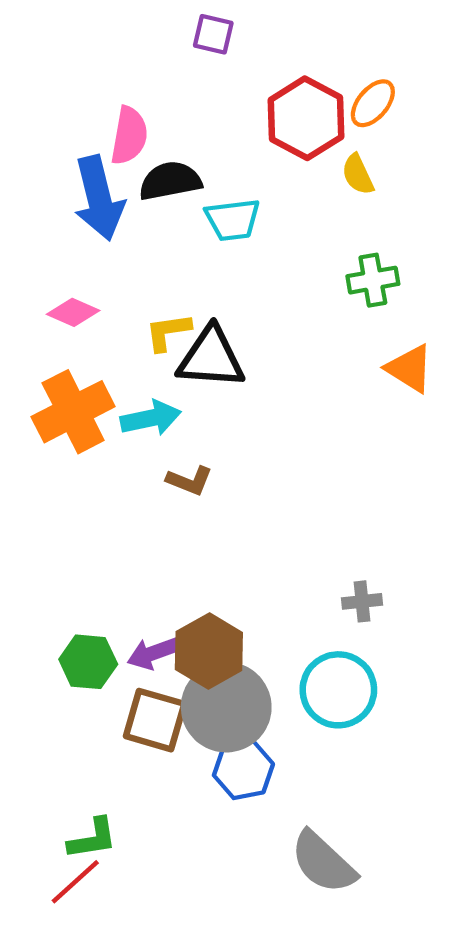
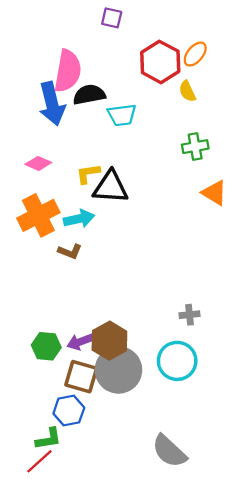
pink semicircle: (129, 136) -> (68, 71), size x1.4
brown L-shape: (190, 481) -> (70, 251), moved
blue hexagon: (243, 770) -> (69, 411), moved

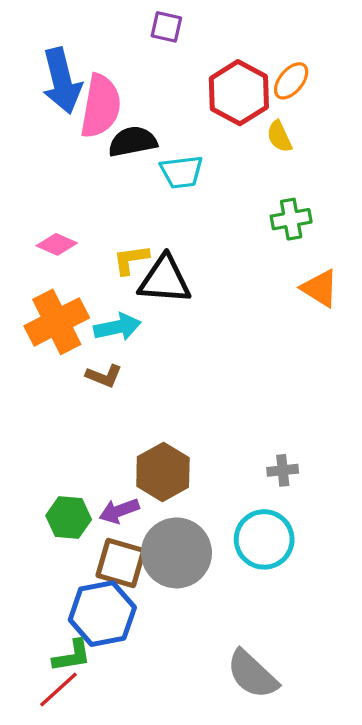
blue arrow: (52, 104) -> (62, 81), moved
brown hexagon: (109, 341) -> (163, 472), moved
blue hexagon: (69, 411) -> (102, 614), size x1.4

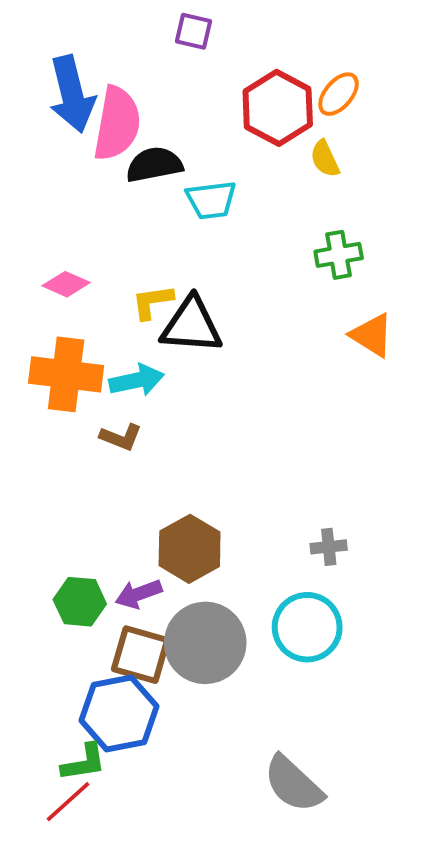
orange cross: (57, 322) -> (66, 374), turned 34

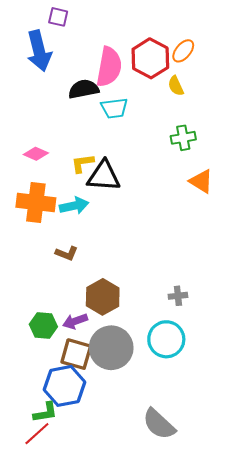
purple square: (193, 31) -> (58, 17), moved
pink semicircle: (117, 123) -> (109, 67), moved
brown L-shape: (121, 437) -> (67, 253), moved

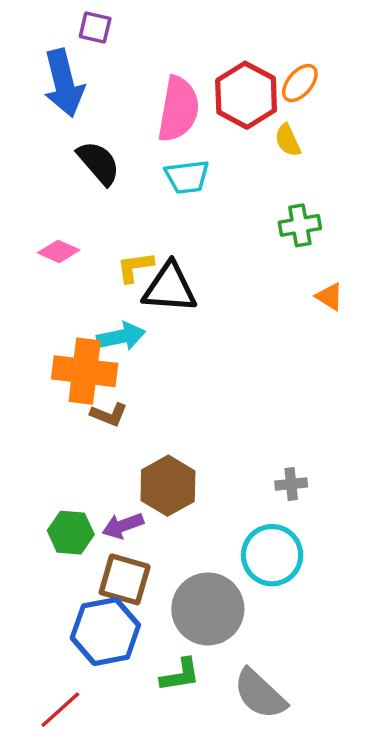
black semicircle: (84, 89) -> (99, 163), moved, turned 60
orange triangle: (201, 181) -> (329, 297), size x0.7
orange cross: (36, 203) -> (85, 371), moved
gray circle: (111, 348) -> (208, 609), moved
green L-shape: (45, 412) -> (180, 675), moved

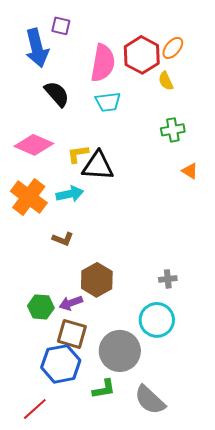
purple square: (95, 28) -> (61, 26), moved
pink diamond: (59, 251) -> (34, 145), size x1.6
orange cross: (85, 371) -> (29, 197), moved, turned 30

